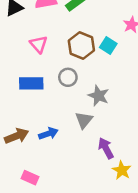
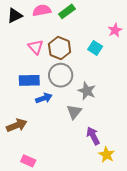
brown hexagon: (81, 45) -> (60, 48), moved
gray circle: (68, 77) -> (61, 75), size x1.5
blue arrow: (48, 134) -> (44, 98), moved

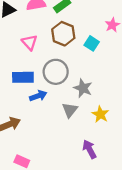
brown hexagon: (60, 48) -> (63, 34), moved
purple arrow: (93, 136) -> (89, 149), moved
yellow star: (107, 155) -> (100, 114), moved

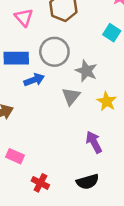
cyan square: (92, 43) -> (112, 33), moved

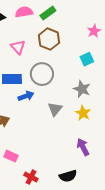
cyan square: (112, 33) -> (87, 59), turned 32
gray star: (86, 71) -> (82, 89), moved
purple arrow: (94, 142) -> (83, 147), moved

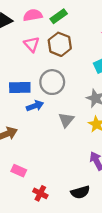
pink triangle: (18, 47) -> (32, 44), moved

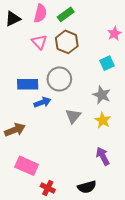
pink semicircle: (33, 15) -> (40, 13), turned 114
pink rectangle: (19, 171) -> (27, 166), size x1.5

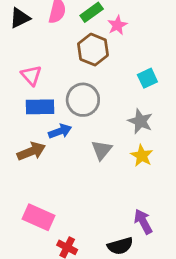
pink star: (114, 33) -> (117, 25), moved
pink triangle: (39, 42) -> (31, 75), moved
brown arrow: (15, 130) -> (31, 151), moved
purple arrow: (103, 156) -> (143, 222), moved

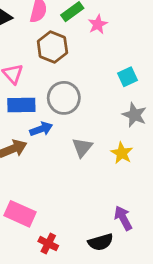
brown hexagon: (93, 50) -> (52, 47), moved
gray star: (140, 121) -> (134, 115), moved

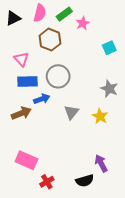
cyan square: (127, 77) -> (109, 48), moved
red cross: (48, 244) -> (47, 182), turned 32

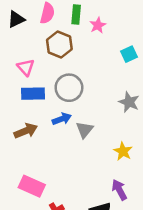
green rectangle: (64, 14) -> (76, 14), turned -49
blue arrow: (42, 99) -> (62, 119), moved
yellow star: (100, 116) -> (123, 151), moved

